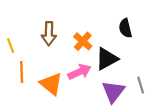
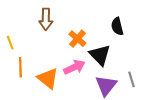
brown arrow: (49, 34) -> (46, 19), moved
black triangle: (107, 59) -> (100, 55), turned -45

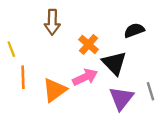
black semicircle: (117, 26) -> (134, 30), turned 84
orange triangle: (48, 78) -> (55, 90), turned 45

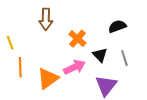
black triangle: (114, 63) -> (100, 55), size x0.7
gray line: (151, 91) -> (124, 58), moved

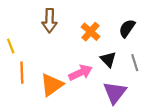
black semicircle: (117, 26) -> (127, 28), turned -36
orange cross: (77, 39) -> (90, 32), moved

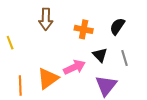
orange cross: (90, 32) -> (84, 29), turned -30
orange line: (22, 73) -> (20, 86), moved

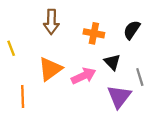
gray line: (124, 58) -> (140, 77), moved
orange triangle: (48, 78) -> (50, 69), moved

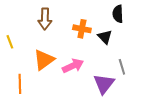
black semicircle: (132, 30) -> (118, 14), moved, turned -36
black triangle: (112, 62) -> (105, 37), moved

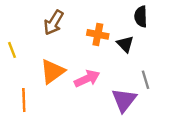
brown arrow: (45, 19) -> (54, 23), turned 30

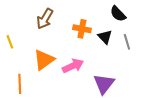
black semicircle: (141, 17) -> (118, 14), turned -42
gray line: (146, 80) -> (127, 42), moved

